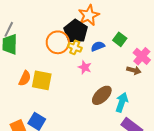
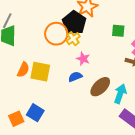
green square: (120, 39) -> (118, 31), turned -32
blue semicircle: (98, 46) -> (75, 77), moved
yellow cross: (75, 47) -> (73, 39), turned 32

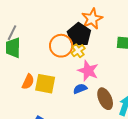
pink star: (83, 59) -> (88, 71), size x1.5
brown ellipse: (100, 87) -> (105, 99), turned -70

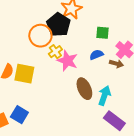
yellow cross: (78, 51) -> (55, 52), moved
blue semicircle: (80, 89) -> (96, 55), moved

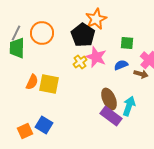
orange circle: (40, 36) -> (42, 33), moved
pink star: (67, 61) -> (96, 57), moved
purple rectangle: (114, 121) -> (111, 116), moved

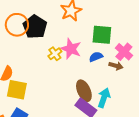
black pentagon: (83, 35) -> (35, 27), moved
green square: (127, 43) -> (102, 35), size x1.5
yellow square: (49, 84) -> (17, 90), moved

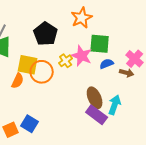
orange circle: (17, 25) -> (42, 72), moved
green square: (102, 35) -> (100, 44), moved
yellow square: (17, 90) -> (28, 65), moved

